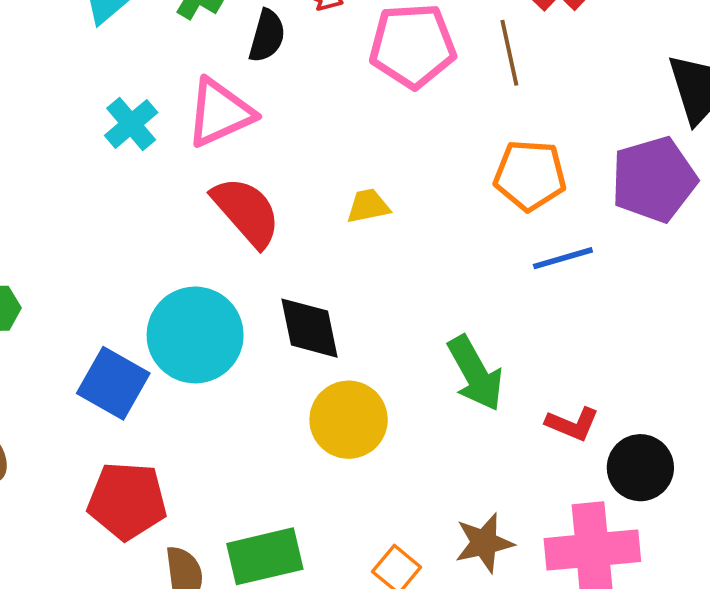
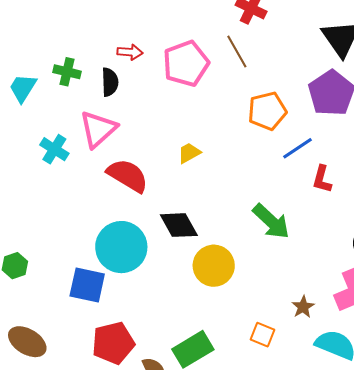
red L-shape: (572, 424) -> (322, 179), moved, turned 100
brown star: (484, 543) -> (303, 307), size x0.7

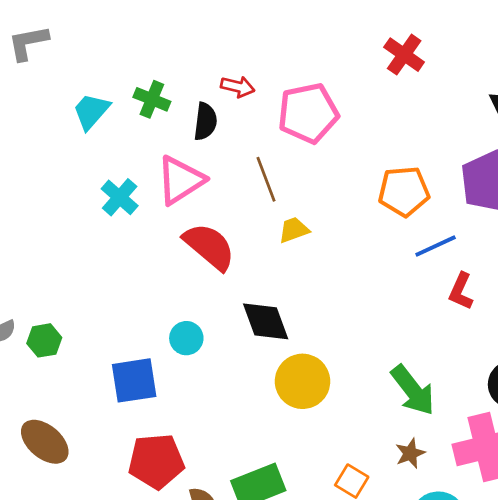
brown line: (237, 52) -> (266, 179), moved
green arrow: (271, 221) -> (413, 390), moved
cyan circle: (121, 247) -> (186, 338), size x0.5
blue square: (87, 285) -> (134, 380), turned -30

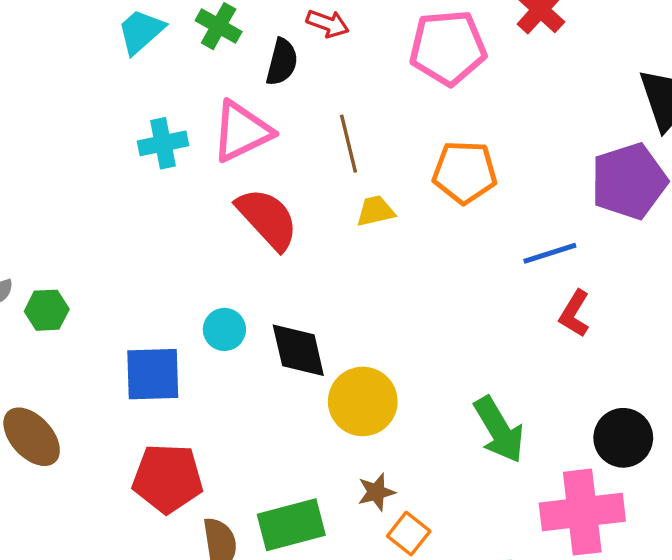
pink pentagon: (308, 113) -> (448, 48), moved
orange pentagon: (404, 191) -> (465, 172), moved
cyan cross: (120, 197) -> (163, 143), turned 30
black diamond: (266, 321) -> (298, 350), moved
brown star: (410, 453) -> (376, 492), moved

